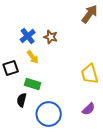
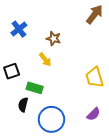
blue cross: (28, 36) -> (19, 29), moved
yellow arrow: (33, 57) -> (45, 60), moved

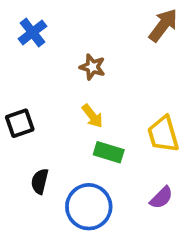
blue cross: (19, 29) -> (32, 32), moved
yellow arrow: (45, 60) -> (92, 116), moved
green rectangle: (35, 88) -> (109, 152), moved

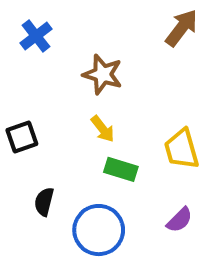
brown star: (92, 67) -> (103, 74), size x1.4

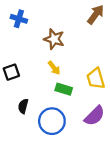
blue cross: (36, 36) -> (19, 19), turned -35
purple semicircle: (180, 220) -> (95, 116), size x1.5

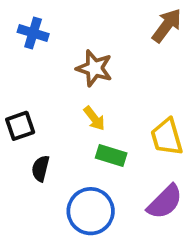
black semicircle: (23, 106) -> (41, 168), moved

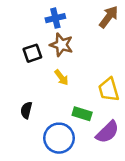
blue cross: (33, 33) -> (55, 18), moved, turned -30
black square: (20, 126) -> (32, 53), moved
green rectangle: (111, 155) -> (82, 114), moved

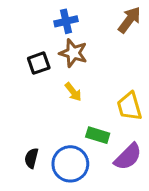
black semicircle: (26, 110) -> (31, 158), moved

